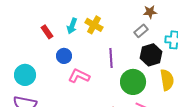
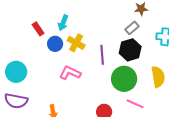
yellow cross: (94, 25) -> (76, 43), moved
black hexagon: (151, 55) -> (130, 50), moved
blue circle: (64, 56) -> (55, 44), moved

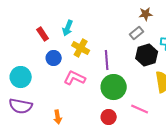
blue circle: (55, 44) -> (54, 58), moved
black hexagon: (130, 50) -> (147, 55), moved
green circle: (124, 79) -> (114, 87), moved

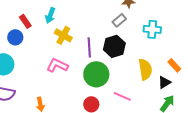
black hexagon: (147, 55) -> (114, 46), moved
blue circle: (54, 58) -> (15, 37), moved

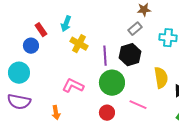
pink L-shape: (57, 65) -> (73, 86), moved

